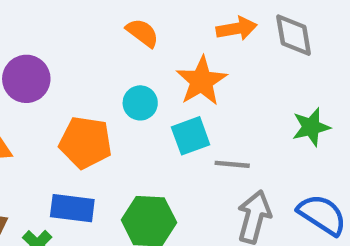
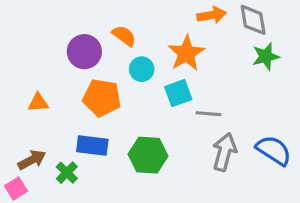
orange semicircle: (142, 33) -> (124, 36), moved
purple circle: (26, 79) -> (84, 52), moved
green star: (311, 127) -> (266, 56), moved

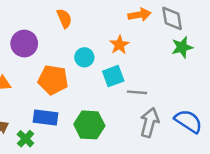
orange semicircle: (124, 36) -> (64, 18), moved, turned 30
purple circle: (84, 52) -> (24, 44), moved
orange star: (186, 53) -> (119, 45), size x0.7

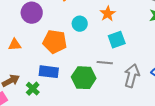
cyan square: (113, 76) -> (117, 40), moved
gray line: (137, 92) -> (105, 63), moved

